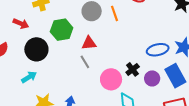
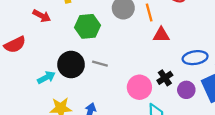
red triangle: (89, 43) -> (161, 35), moved
black circle: (36, 49) -> (71, 65), moved
gray line: (85, 62) -> (100, 64), moved, turned -48

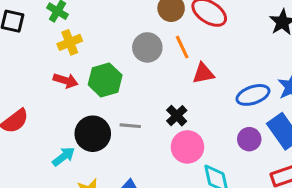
red arrow: (42, 16) -> (66, 81), moved
black cross: (165, 78) -> (177, 116), moved

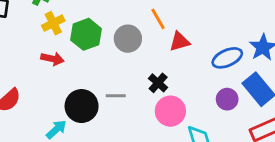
gray circle: (147, 47) -> (128, 39), moved
green hexagon: (105, 80) -> (86, 34), moved

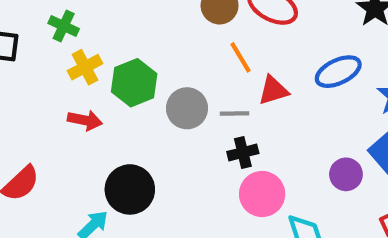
gray circle: (128, 39) -> (187, 108), moved
blue ellipse: (227, 58) -> (338, 72), moved
black cross: (158, 83) -> (243, 152), turned 36
gray line: (116, 96) -> (235, 113), moved

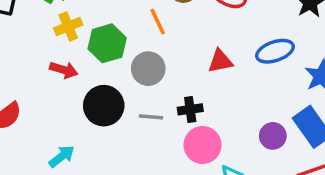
orange line: (240, 57) -> (158, 22), moved
gray line: (235, 113) -> (151, 117), moved
black circle: (130, 189) -> (104, 106), moved

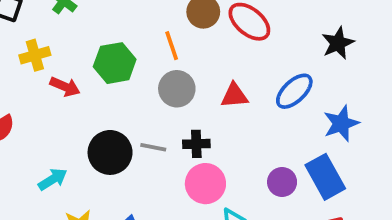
yellow cross: (68, 27) -> (35, 55), moved
blue ellipse: (275, 51) -> (294, 91), turned -30
gray circle: (148, 69) -> (177, 89), moved
black circle: (104, 106) -> (110, 152), moved

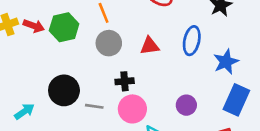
red arrow: (65, 87) -> (34, 26), moved
blue ellipse: (294, 91) -> (192, 41), turned -32
gray line: (153, 147) -> (94, 106), moved
blue rectangle: (325, 177) -> (236, 100), moved, turned 56

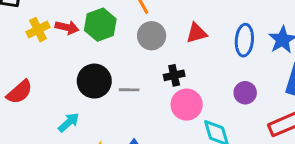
blue ellipse: (192, 41) -> (244, 40), moved
black circle: (64, 90) -> (94, 81), moved
gray line: (94, 106) -> (129, 90), moved

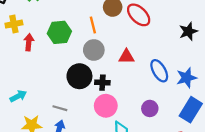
red arrow: (67, 27) -> (29, 42), moved, turned -112
blue ellipse: (244, 40) -> (159, 71), turned -50
black circle: (94, 81) -> (79, 76), moved
gray line: (129, 90) -> (60, 108), moved

